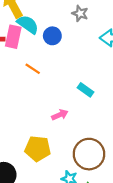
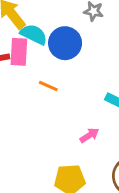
blue circle: (52, 36) -> (65, 43), size x1.5

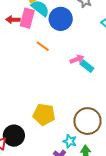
pink arrow: (89, 135) -> (77, 59), moved

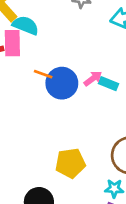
blue circle: (61, 19) -> (62, 83), moved

